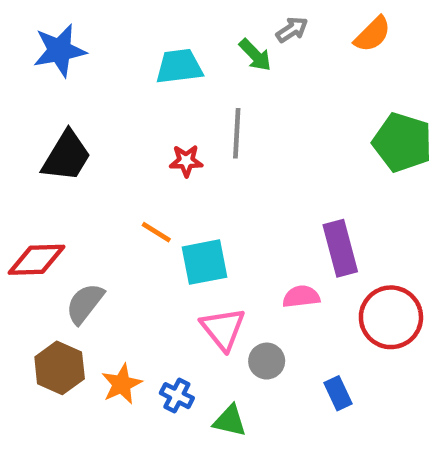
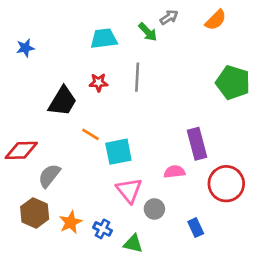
blue star: (60, 50) -> (25, 48), moved, size x0.6
black trapezoid: (66, 156) -> (63, 101), moved
red star: (186, 161) -> (99, 83), moved

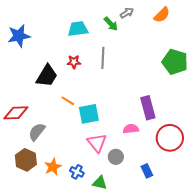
blue star: (25, 48) -> (19, 36), size x1.6

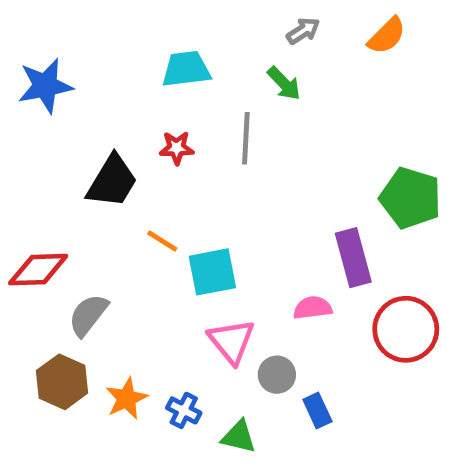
green arrow: (111, 24) -> (284, 83), moved
green pentagon: (175, 62) -> (411, 198), moved
blue rectangle: (147, 171) -> (317, 410), moved

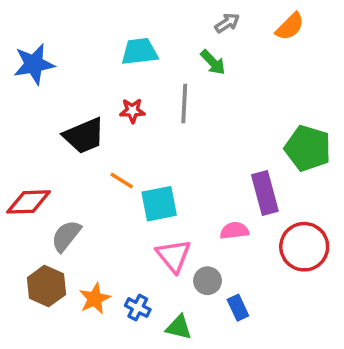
black trapezoid: (112, 181) -> (84, 136), turned 36

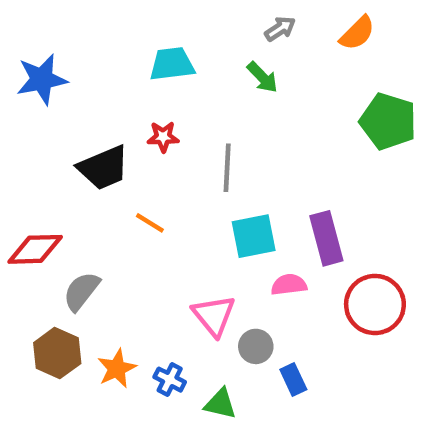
gray line: (184, 103) -> (227, 168), moved
green pentagon: (308, 148) -> (388, 121), moved
cyan square: (159, 204) -> (254, 236), moved

